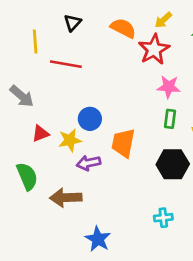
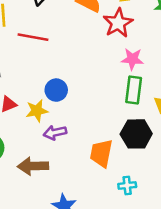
green rectangle: (170, 119) -> (134, 90), size x1.5
orange trapezoid: (123, 143) -> (101, 153), moved

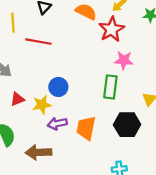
green rectangle: (134, 90) -> (110, 87), moved
orange trapezoid: (101, 153) -> (86, 128), moved

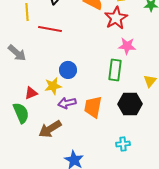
red triangle: (17, 99) -> (31, 93), moved
brown arrow: (38, 152) -> (50, 129), turned -30

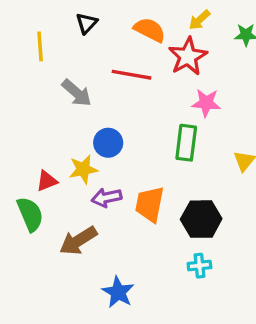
red line: (50, 29) -> (131, 75), moved
gray arrow: (17, 53) -> (77, 93), moved
black hexagon: (130, 104) -> (201, 219), moved

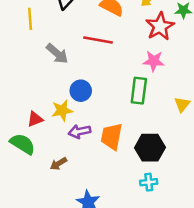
red star: (188, 56) -> (160, 26), moved
green semicircle: (30, 214) -> (23, 144), turned -35
brown arrow: (78, 241) -> (58, 164), size x0.6

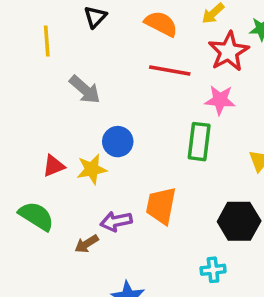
red line: (98, 40) -> (170, 71), moved
red triangle: (35, 119) -> (54, 166), moved
purple arrow: (79, 132) -> (116, 221), moved
black hexagon: (150, 148) -> (239, 221), moved

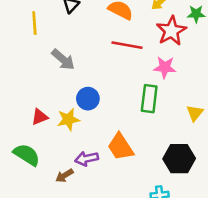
orange trapezoid: (161, 206) -> (120, 147), turned -44

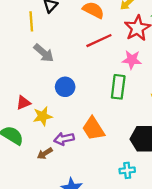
yellow line: (34, 23) -> (31, 21), moved
red line: (127, 45) -> (99, 41), turned -35
yellow star: (68, 119) -> (43, 116), moved

